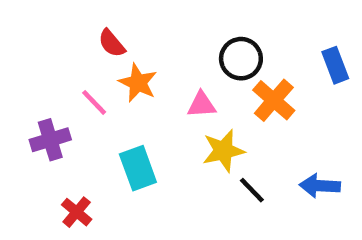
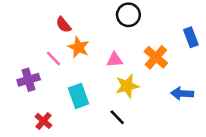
black circle: (241, 59) -> (128, 15), moved
blue arrow: (320, 186) -> (182, 93), moved
black line: (252, 190) -> (117, 117), moved

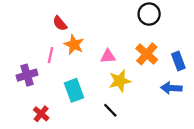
black circle: (128, 15) -> (149, 14), moved
blue rectangle: (191, 37) -> (178, 61), moved
pink line: (53, 59) -> (50, 55), turned 56

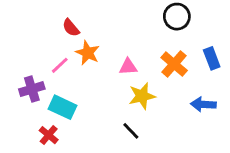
pink line: (50, 55) -> (60, 65), turned 35
blue rectangle: (178, 61) -> (212, 58), moved
cyan rectangle: (74, 90) -> (63, 107), moved, turned -45

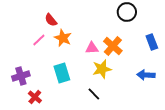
orange cross: (174, 64) -> (113, 46), moved
pink line: (60, 65) -> (39, 40), moved
purple cross: (32, 89) -> (21, 76), moved
cyan rectangle: (63, 107) -> (62, 73), moved, turned 48

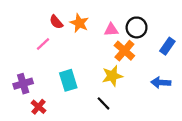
black circle: (127, 12) -> (137, 27), moved
orange star: (63, 38) -> (79, 23), moved
blue rectangle: (152, 42) -> (167, 46), turned 56
pink triangle: (92, 48) -> (111, 30), moved

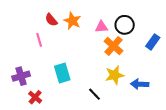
pink line: (43, 44) -> (39, 40), turned -64
yellow star: (112, 76) -> (115, 75), moved
blue arrow: (161, 83) -> (140, 84), moved

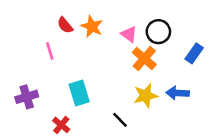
pink triangle: (101, 27) -> (129, 34), turned 40
blue arrow: (140, 84) -> (178, 93), moved
red cross: (35, 97) -> (61, 125), moved

